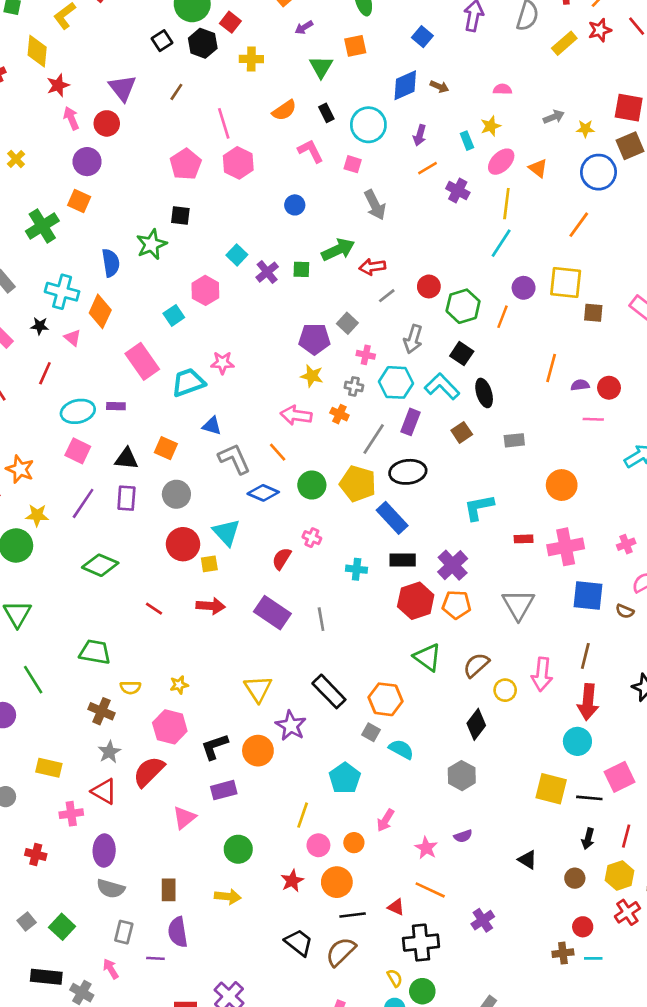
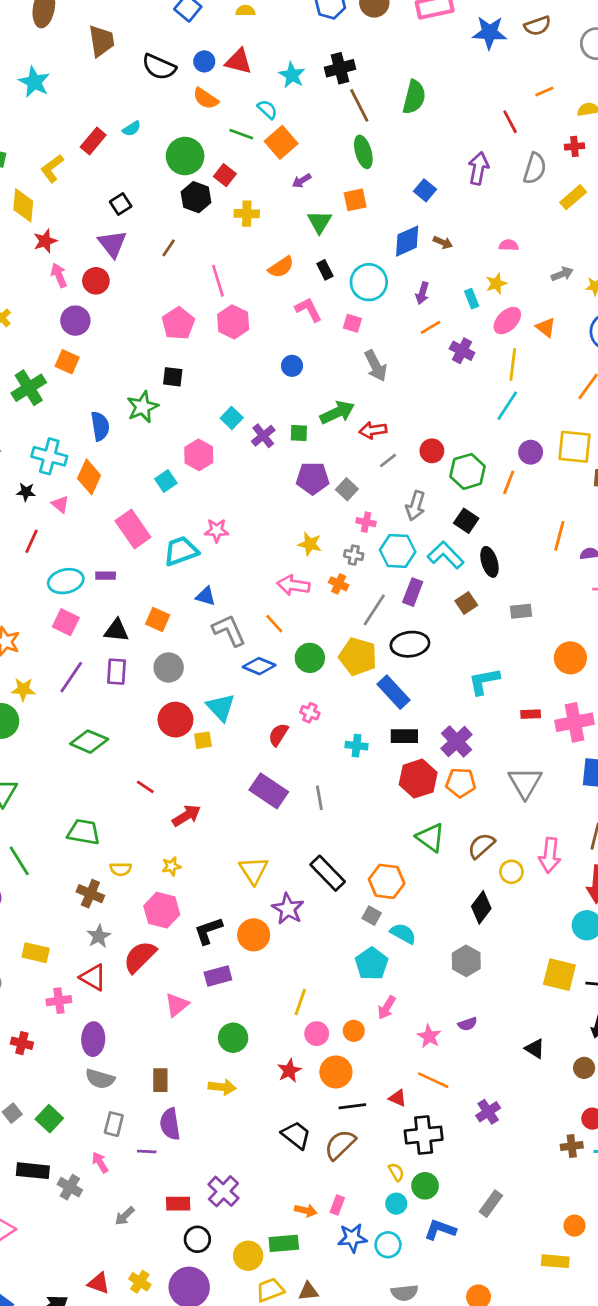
black square: (162, 41) -> (121, 204), moved
purple pentagon: (314, 339) -> (313, 478), moved
red arrow: (211, 606) -> (186, 816), moved, turned -36
cyan pentagon: (345, 778) -> (372, 964), moved

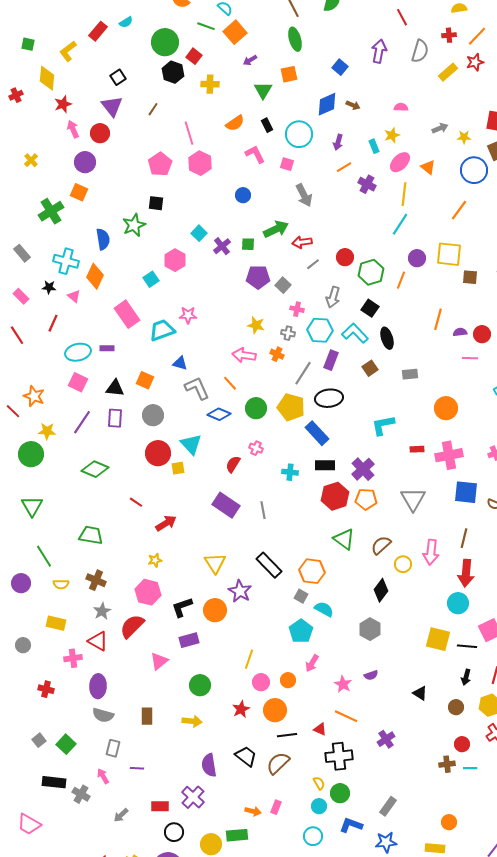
yellow semicircle: (121, 869) -> (61, 584), moved
purple semicircle: (170, 1124) -> (209, 765), moved
blue star: (352, 1238) -> (386, 842), moved

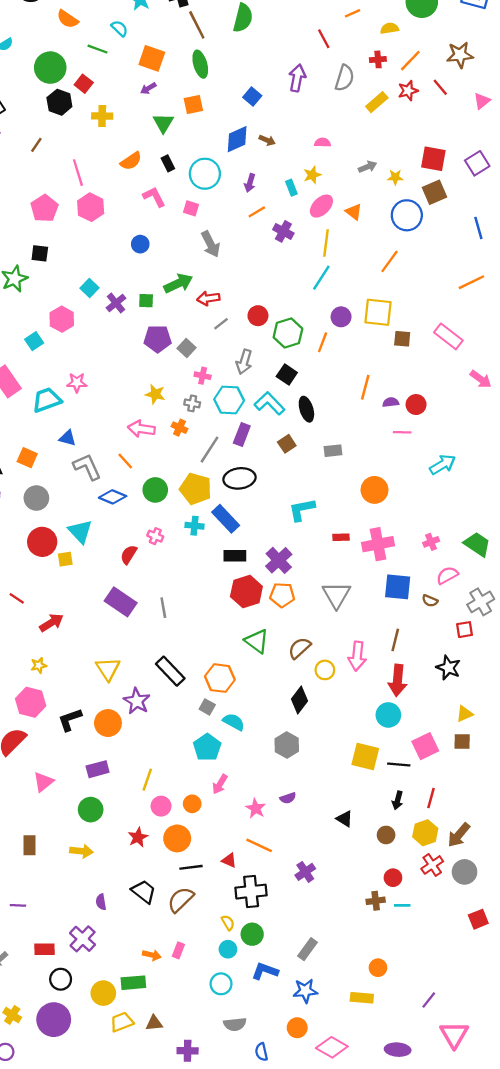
orange square: (235, 32) -> (152, 58), moved, turned -30
cyan cross: (290, 472) -> (194, 526), moved
purple rectangle: (189, 640) -> (98, 769), moved
purple semicircle: (209, 765) -> (101, 902), size x0.6

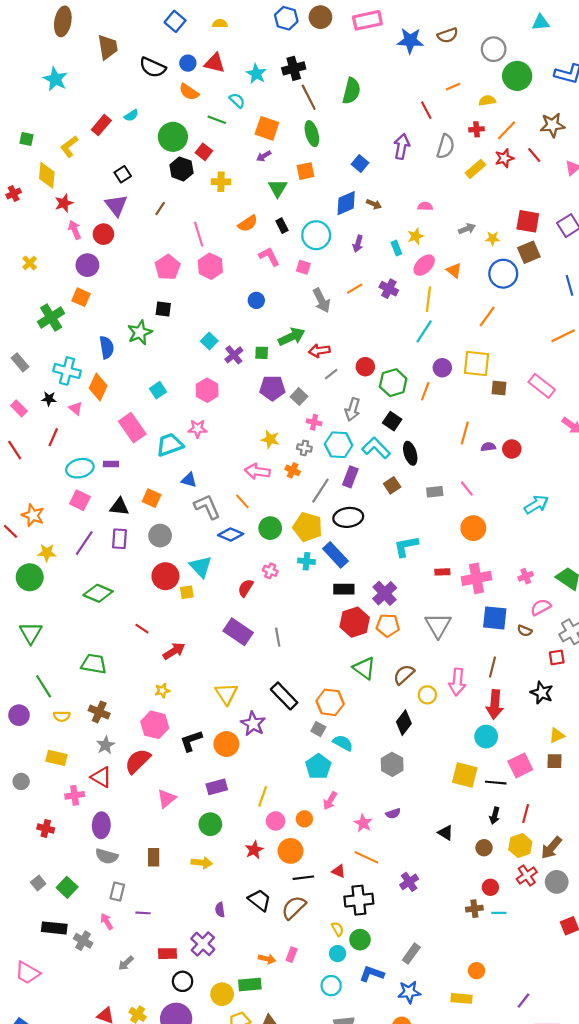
orange line: (257, 212) -> (355, 289), moved
pink hexagon: (62, 319) -> (207, 390), moved
pink line: (402, 432) -> (467, 489), moved, turned 49

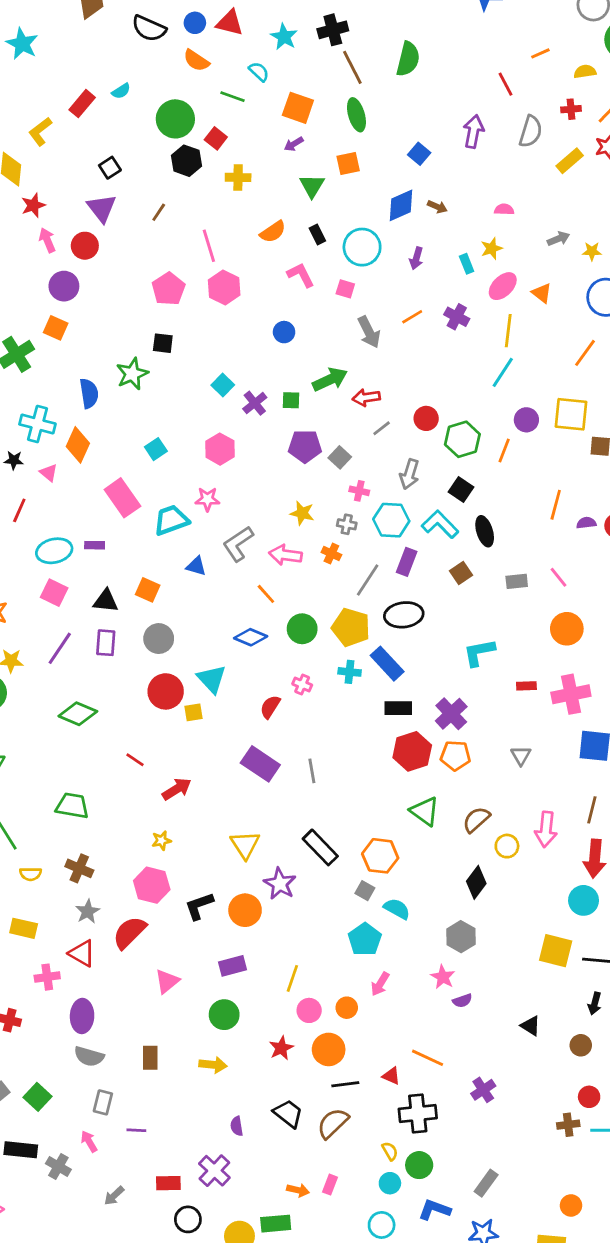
gray L-shape: (207, 507) -> (238, 544), moved, turned -100
gray triangle: (438, 625) -> (521, 756), size x0.6
pink star: (363, 823) -> (443, 977), moved

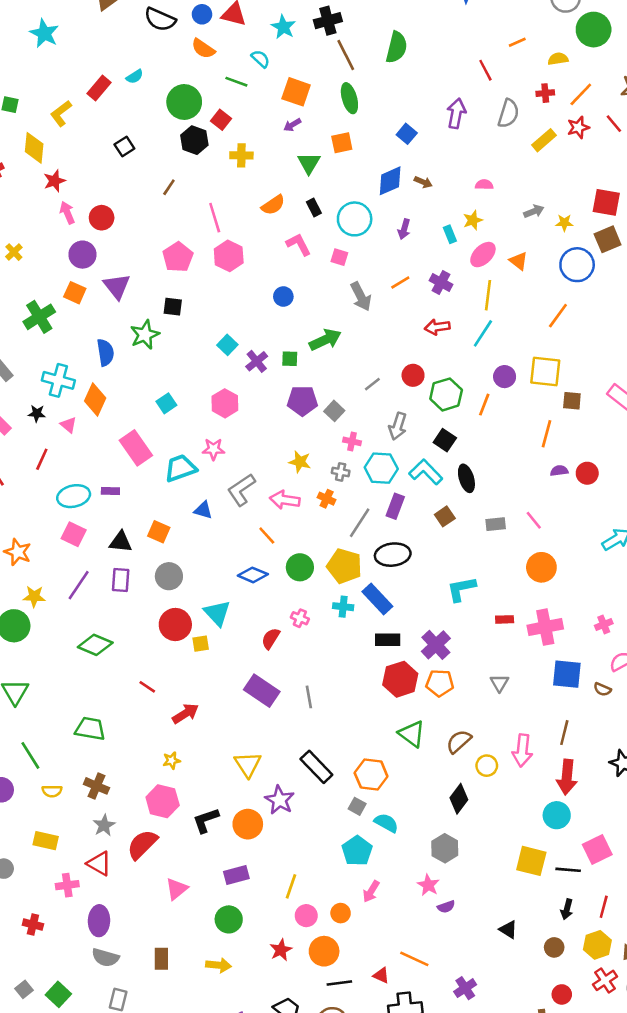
purple triangle: (102, 208) -> (117, 286), moved
red arrow: (366, 398) -> (437, 327), moved
orange line: (556, 505) -> (547, 434), moved

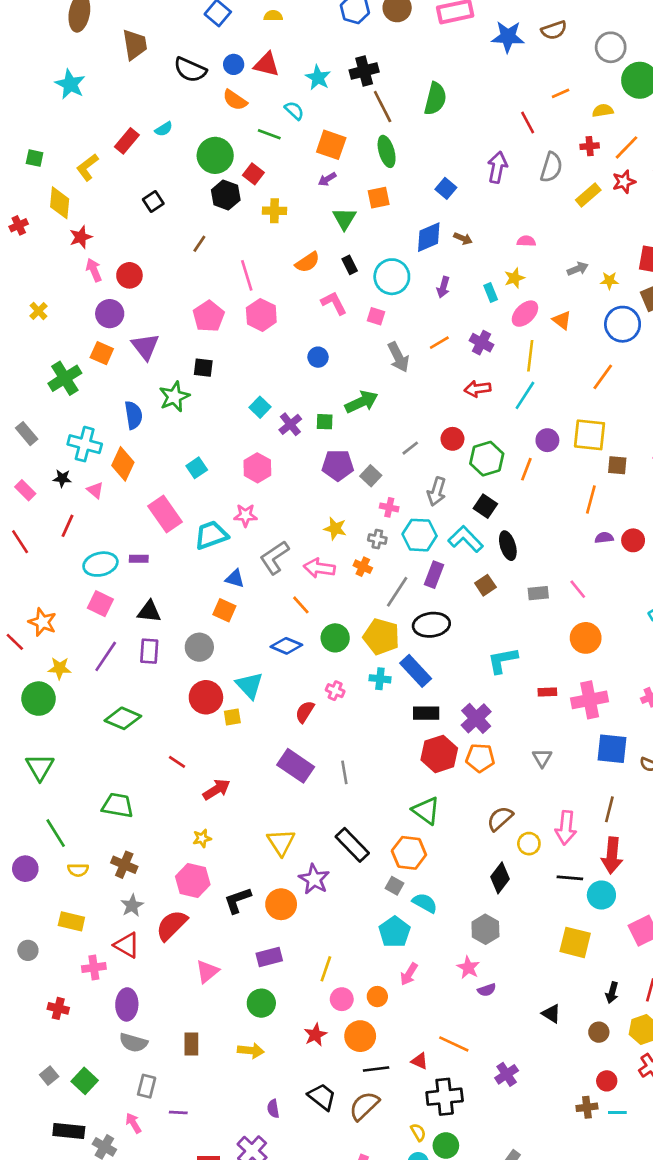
orange square: (159, 532) -> (224, 610), moved
green triangle: (412, 734) -> (426, 811), moved
black line: (568, 870) -> (570, 878), moved

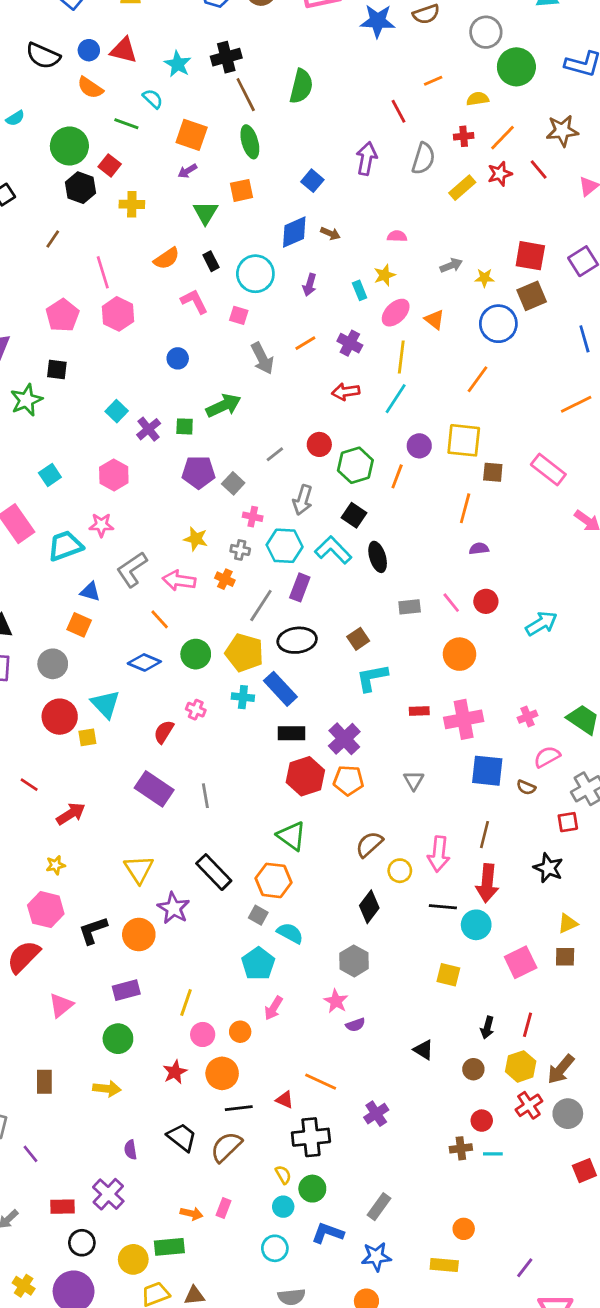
red circle: (633, 540) -> (486, 601), moved
brown square: (485, 585) -> (358, 639), moved
yellow square: (575, 942) -> (448, 975), size x0.7
purple line: (178, 1113) -> (31, 1154), turned 48

